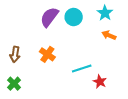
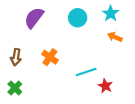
purple semicircle: (49, 17) -> (34, 18), moved

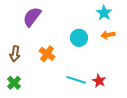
cyan circle: (78, 18) -> (79, 38), moved
orange arrow: (115, 37) -> (108, 35), turned -32
cyan line: (86, 72) -> (76, 80), moved, turned 36

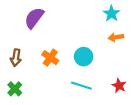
cyan circle: (79, 38) -> (84, 57), moved
red star: (99, 81) -> (119, 86), moved

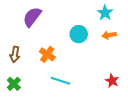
cyan circle: (84, 57) -> (79, 34), moved
cyan line: (81, 86) -> (60, 81), moved

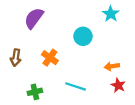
orange arrow: (109, 35) -> (112, 66), moved
cyan line: (60, 81) -> (76, 86), moved
green cross: (14, 84) -> (35, 92), moved, turned 32

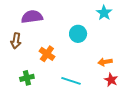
purple semicircle: (34, 18) -> (32, 17), turned 45
brown arrow: (16, 58) -> (16, 41), moved
green cross: (35, 92) -> (27, 78), moved

